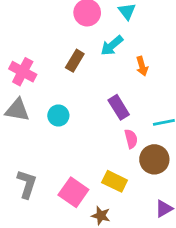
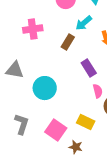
brown rectangle: (75, 61) -> (68, 42), moved
pink cross: (23, 72) -> (33, 29), moved, turned -36
cyan circle: (58, 116) -> (45, 88), moved, size x1.5

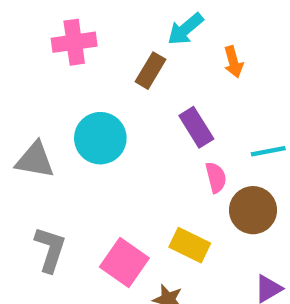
gray triangle: (15, 70) -> (35, 160), moved
cyan circle: (45, 88) -> (100, 138), moved

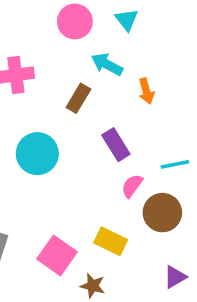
cyan arrow: (185, 29) -> (107, 64), turned 68
pink semicircle: (216, 177) -> (132, 186), turned -130

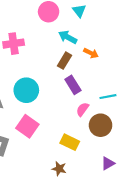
orange arrow: (146, 91) -> (91, 53), turned -48
brown rectangle: (78, 98) -> (64, 61), moved
pink square: (57, 255) -> (27, 126), moved

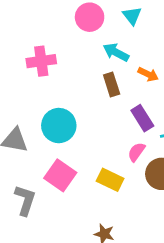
brown rectangle: (64, 61) -> (112, 85), turned -49
purple rectangle: (73, 85) -> (142, 118), moved
yellow rectangle: (70, 142) -> (110, 180), moved

